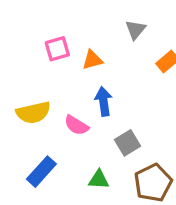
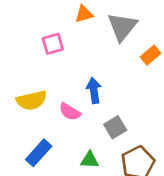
gray triangle: (135, 30) -> (122, 27), size x1.6
orange triangle: (92, 60) -> (84, 14), moved

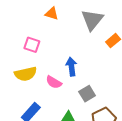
orange triangle: (84, 14) -> (52, 14), moved, turned 32
pink square: (53, 44) -> (32, 45), moved, turned 35

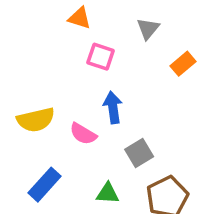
gray triangle: (92, 20) -> (148, 29), size x0.6
pink square: (32, 45) -> (101, 57), moved

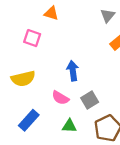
gray triangle: (148, 29) -> (108, 15), moved
pink square: (101, 57) -> (32, 38), moved
pink semicircle: (83, 134) -> (60, 98), moved

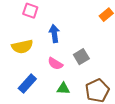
blue arrow: (73, 71) -> (54, 34), moved
gray square: (90, 100) -> (81, 57), moved

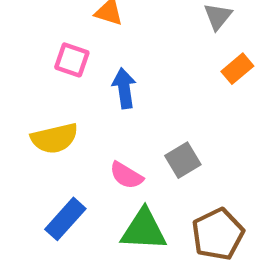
blue arrow: (54, 34) -> (124, 88), moved
green triangle: (63, 89) -> (144, 230), size x1.6

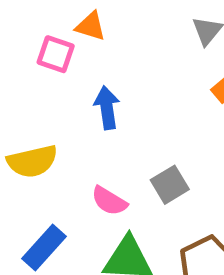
pink square: (72, 60) -> (56, 54), moved

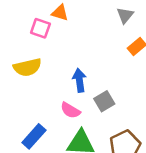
blue arrow: (107, 108) -> (79, 80), moved
yellow semicircle: (32, 161) -> (27, 67), moved

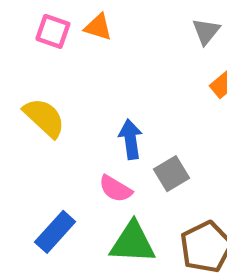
pink square: (40, 28) -> (53, 31), moved
yellow semicircle: (27, 67) -> (44, 118), turned -124

